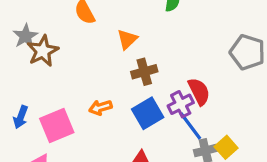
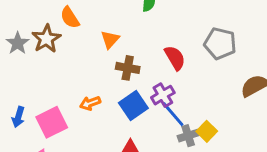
brown star: (43, 51) -> (46, 39), moved
brown cross: (144, 72) -> (128, 68), turned 30
red semicircle: (199, 91) -> (175, 58), moved

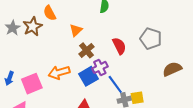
brown cross: (128, 68) -> (87, 50), turned 35
purple cross: (163, 95) -> (100, 67), moved
orange arrow: (90, 103) -> (59, 73), size x1.5
yellow square: (207, 131) -> (137, 98), turned 32

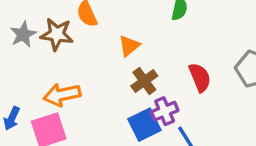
brown star: (33, 26) -> (57, 34), turned 30
orange arrow: (59, 73) -> (62, 95), moved

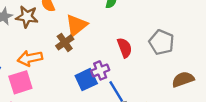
orange triangle: (129, 46) -> (76, 25), size x1.5
brown cross: (144, 81) -> (65, 42), moved

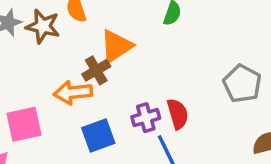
red semicircle: (125, 48) -> (178, 114), moved
orange arrow: (30, 58) -> (73, 93), moved
blue square: (86, 80) -> (98, 135), moved

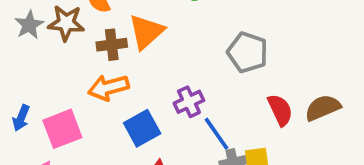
brown cross: (96, 70) -> (112, 45), moved, turned 32
gray pentagon: (242, 84) -> (247, 52), moved
red semicircle: (178, 114) -> (280, 110), moved

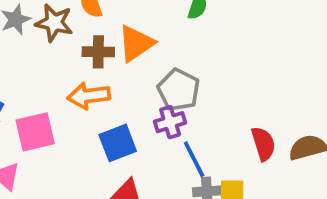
gray pentagon: (247, 52) -> (179, 90), moved

